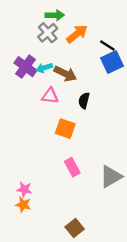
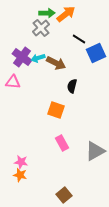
orange arrow: (77, 34) -> (66, 14), moved
black line: (107, 46) -> (79, 39), moved
pink triangle: (50, 96) -> (13, 82), moved

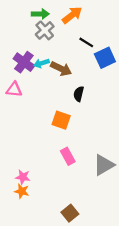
green arrow: (47, 13) -> (40, 14), moved

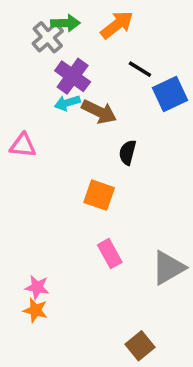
gray cross: (45, 30) -> (48, 37), moved
purple cross: (24, 62) -> (73, 76), moved
brown square: (70, 213) -> (140, 346), moved

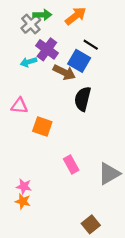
blue square: (170, 94) -> (79, 61), moved, turned -35
cyan arrow: (67, 103) -> (29, 62), moved
pink triangle: (23, 145) -> (19, 106), moved
black semicircle: (128, 152) -> (83, 99), size x1.5
orange square: (99, 195) -> (42, 126), moved

